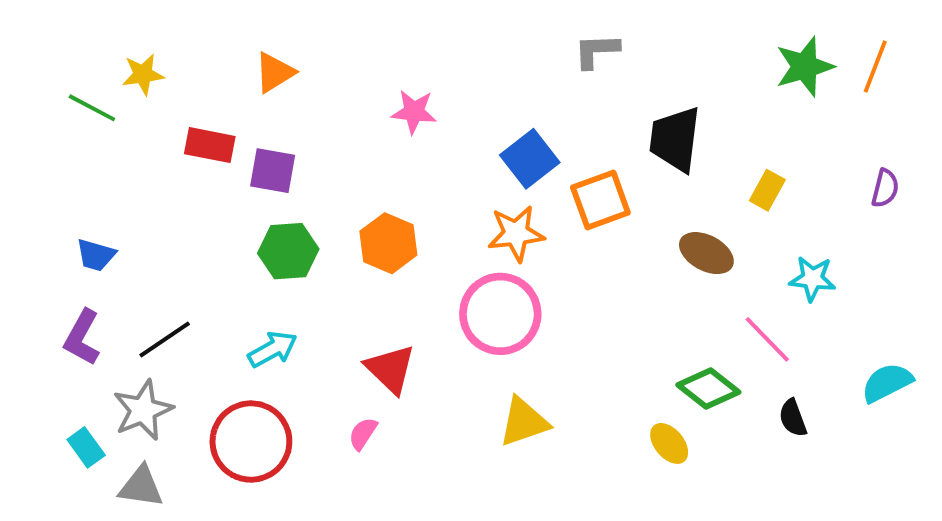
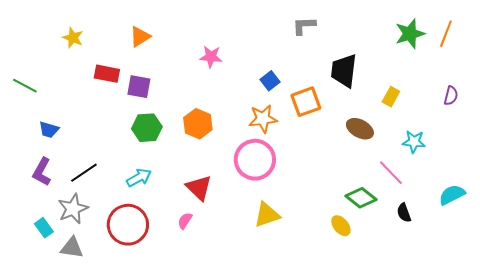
yellow star: (143, 74) -> (73, 38), turned 30
green line: (92, 108) -> (25, 86), moved
blue square: (530, 159) -> (270, 81), size x0.7

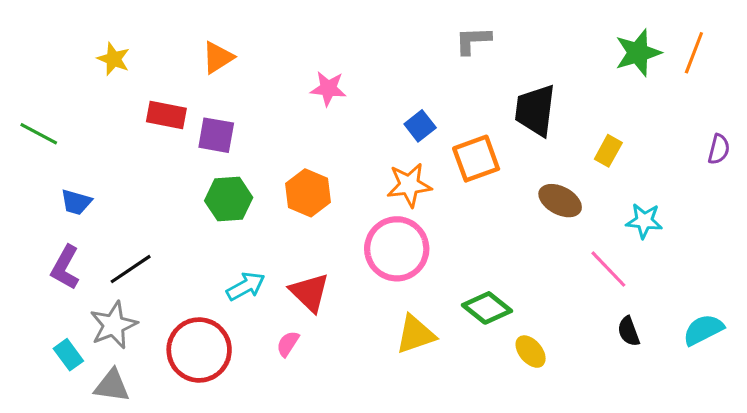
purple semicircle: (451, 96) -> (719, 149), moved
cyan arrow: (139, 178) -> (246, 286), moved
cyan semicircle: (452, 195) -> (703, 330), moved
green diamond: (361, 198) -> (487, 308), moved

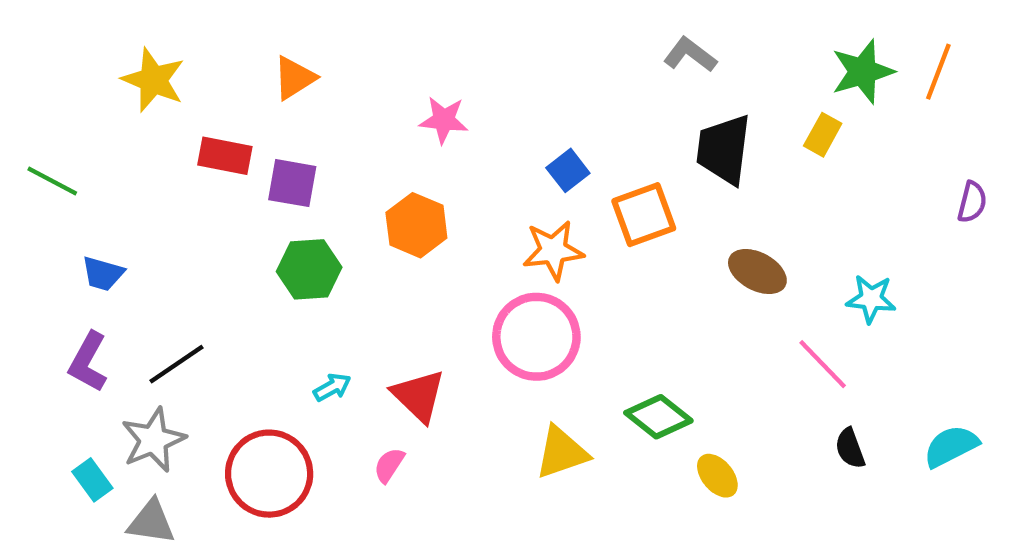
gray L-shape: (473, 40) -> (690, 55), moved, turned 39
yellow star: (113, 59) -> (153, 80), size x1.4
yellow rectangle: (608, 151) -> (823, 135), moved
orange hexagon: (308, 193) -> (416, 225), moved
cyan arrow: (246, 286) -> (332, 387), size x0.7

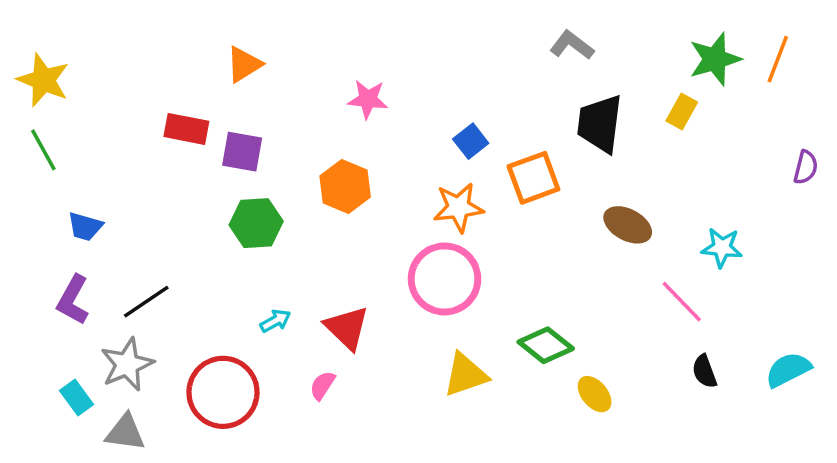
yellow star: (153, 80) -> (43, 80), moved
green line: (52, 181) -> (43, 150), turned 33

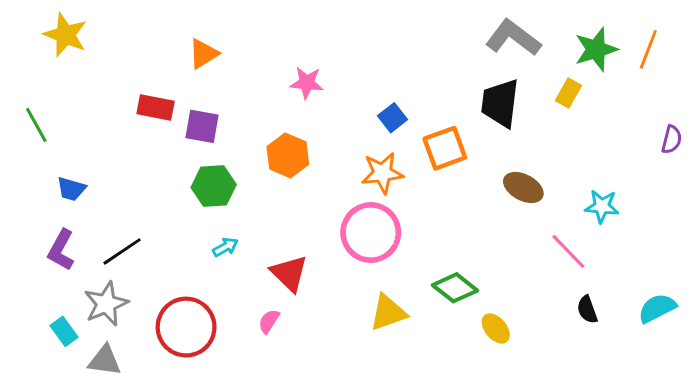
gray L-shape: (572, 45) -> (513, 38), moved, size x1.5
yellow star: (43, 80) -> (65, 35), moved
cyan arrow: (275, 321) -> (225, 247), moved

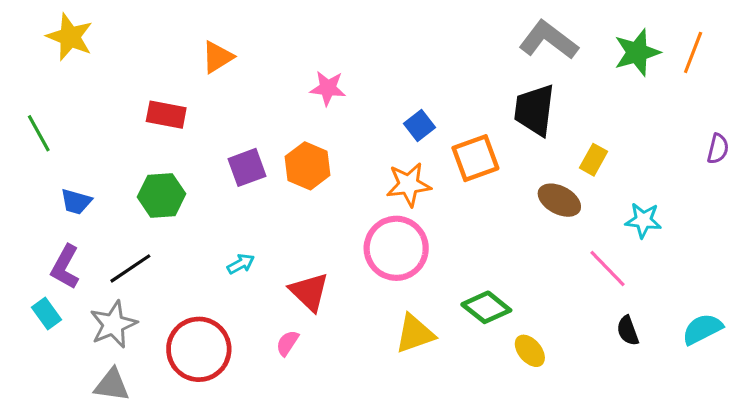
yellow rectangle: (568, 93) -> (594, 160), moved
purple square: (202, 126) -> (247, 167), moved, turned -30
green hexagon: (214, 186) -> (162, 195), moved
cyan rectangle: (64, 331) -> (47, 314), moved

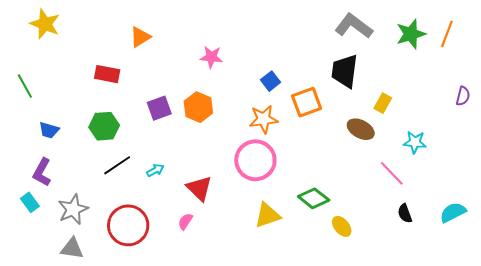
black line: (130, 268) -> (117, 165), moved

